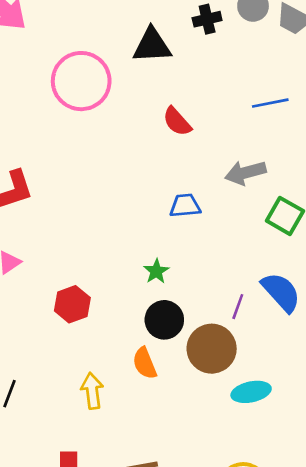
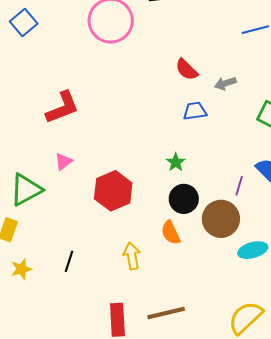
red semicircle: (177, 122) -> (187, 70), moved
gray arrow: (245, 173) -> (225, 83), moved, size x0.7
red hexagon: (72, 304) -> (113, 191), size x1.4

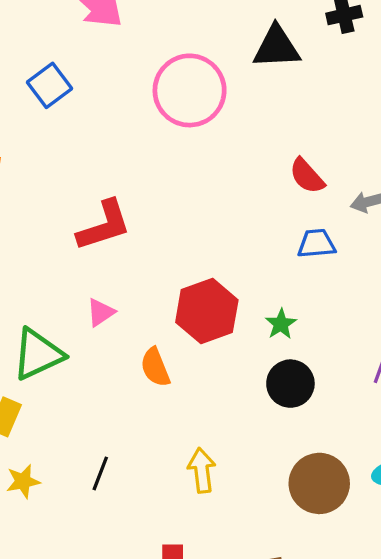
red hexagon: (113, 191) -> (207, 311), moved
brown circle: (221, 219) -> (319, 483), moved
orange semicircle: (171, 233) -> (155, 367), moved

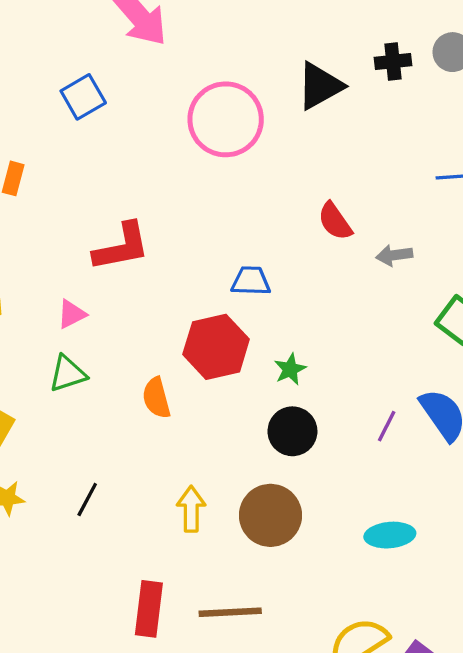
black triangle: (277, 47) -> (320, 86), turned -33
blue trapezoid: (316, 244) -> (251, 281), moved
pink triangle: (101, 312) -> (72, 314), moved
green triangle: (38, 354) -> (68, 374), moved, size x0.7
brown circle: (319, 483) -> (270, 515), moved

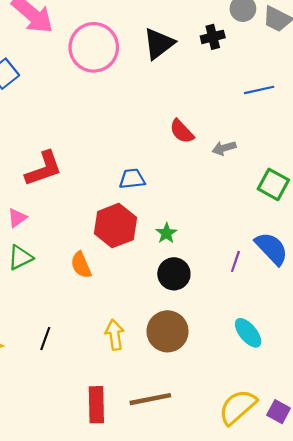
black cross: (393, 61) -> (213, 37), moved
pink circle: (226, 119) -> (94, 47), moved
cyan ellipse: (390, 535) -> (248, 333), turned 64

